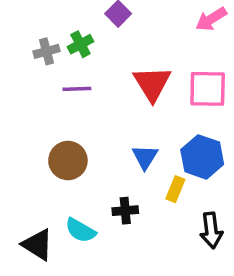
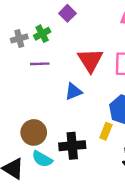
blue triangle: (145, 157) -> (73, 92), moved, turned 36
brown circle: (68, 161) -> (34, 132), moved
black cross: (125, 211) -> (72, 146), size x1.5

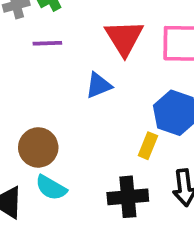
black cross: (72, 146) -> (128, 197), moved

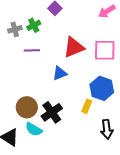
red triangle: (124, 38) -> (74, 47), turned 40
black cross: (128, 197) -> (52, 112), moved, turned -30

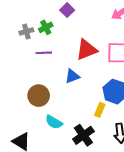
brown circle: (27, 107) -> (39, 96), moved
black cross: (52, 112) -> (83, 135), moved
cyan semicircle: (34, 129) -> (54, 122), moved

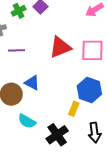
green cross: (46, 27) -> (19, 11), moved
blue triangle: (72, 76) -> (32, 83), moved, turned 49

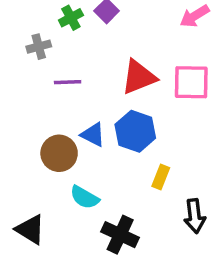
blue hexagon: (89, 90) -> (135, 131), moved
black cross: (57, 135) -> (120, 235), moved, turned -30

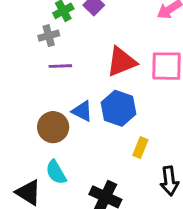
gray cross: (39, 47) -> (49, 36), moved
cyan semicircle: (84, 197) -> (56, 172), moved, turned 30

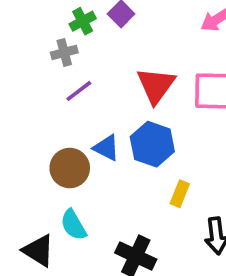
red triangle: (121, 62) -> (156, 85), turned -32
purple line: (60, 66) -> (79, 91), turned -35

